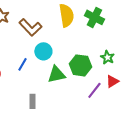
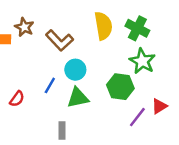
green star: (107, 57) -> (142, 61), moved, size x1.5
green triangle: (56, 74) -> (78, 98), moved

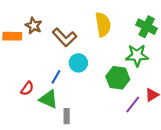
green cross: (137, 28) -> (147, 27), moved
green star: (142, 61) -> (137, 55), turned -30
green triangle: (78, 98) -> (49, 99), moved, turned 36

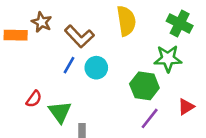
blue line: (56, 77) -> (69, 65), moved
green triangle: (49, 99) -> (60, 112), turned 30
purple line: (133, 104) -> (150, 118), moved

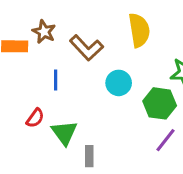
blue line: (69, 65) -> (56, 80), moved, turned -30
cyan circle: (96, 68) -> (119, 83), moved

